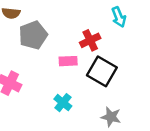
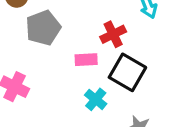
cyan cross: (63, 103) -> (96, 99), moved

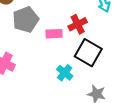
pink rectangle: (86, 60) -> (54, 34), moved

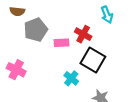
red cross: (78, 24) -> (83, 34), turned -35

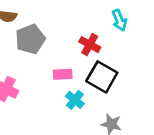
pink rectangle: (62, 43) -> (63, 74), moved

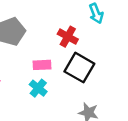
cyan cross: (75, 100) -> (38, 88), moved

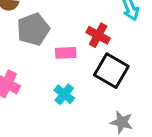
pink rectangle: (42, 65) -> (66, 53), moved

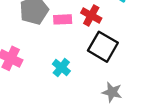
pink rectangle: (66, 53) -> (63, 19), moved

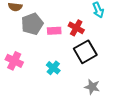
black square: (103, 47) -> (85, 52), turned 30

